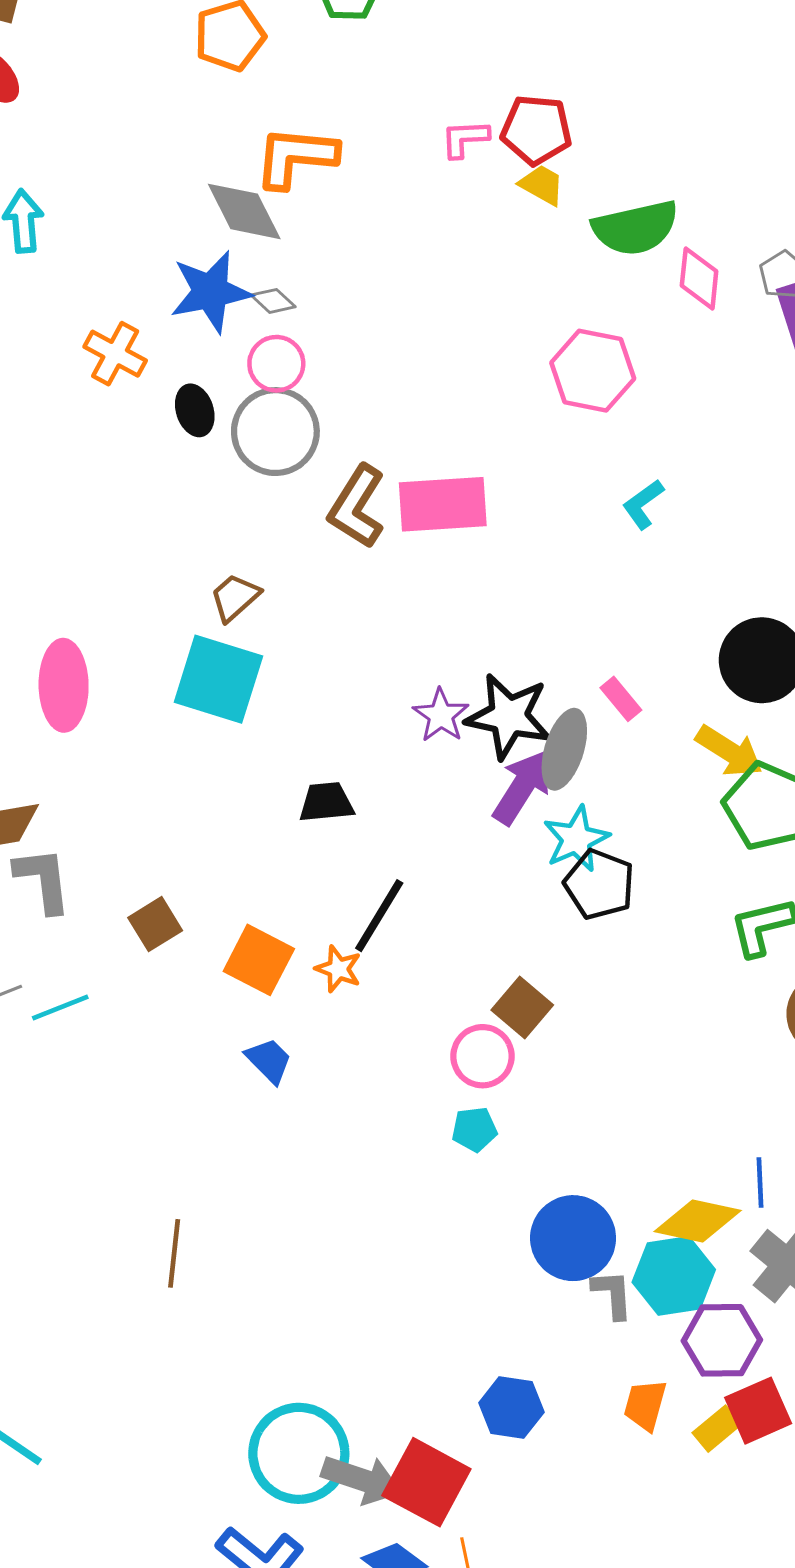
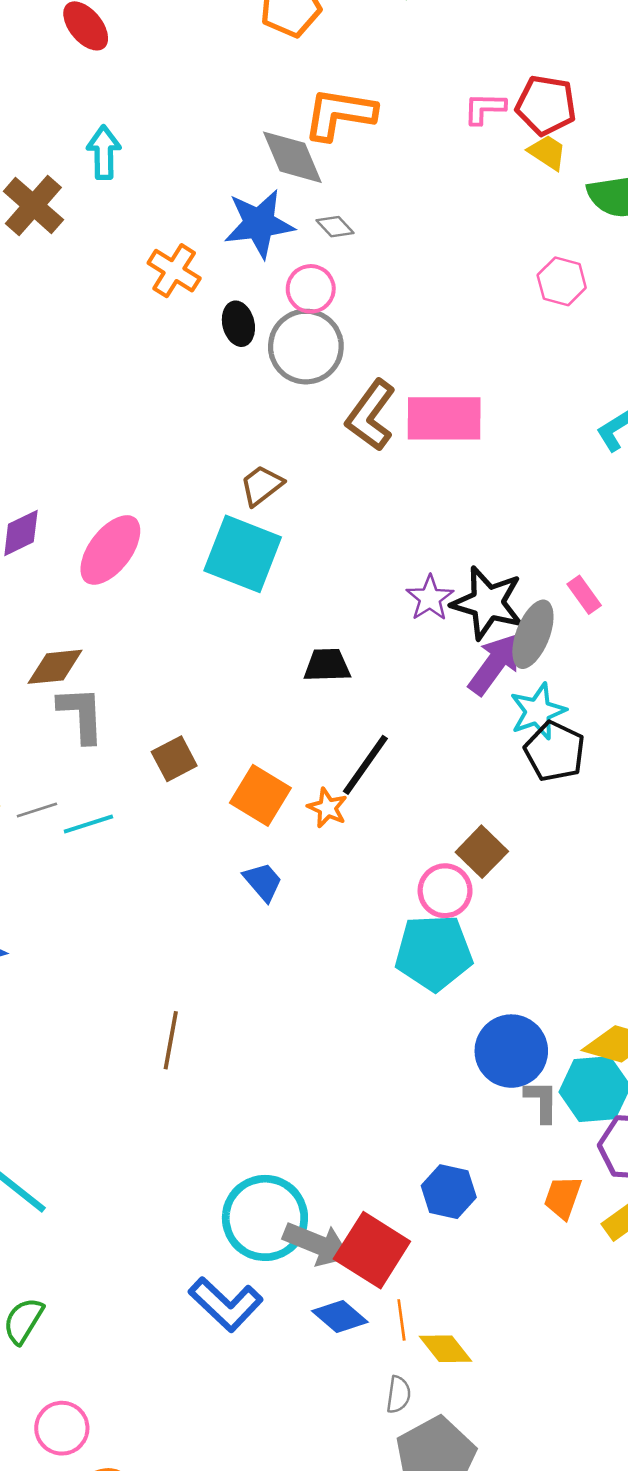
gray diamond: (273, 301) -> (335, 227), moved
pink hexagon: (593, 371) -> (562, 281), moved, size x0.7
pink ellipse: (64, 685) -> (110, 550), turned 34
cyan pentagon: (474, 1129) -> (434, 953), size x2.0

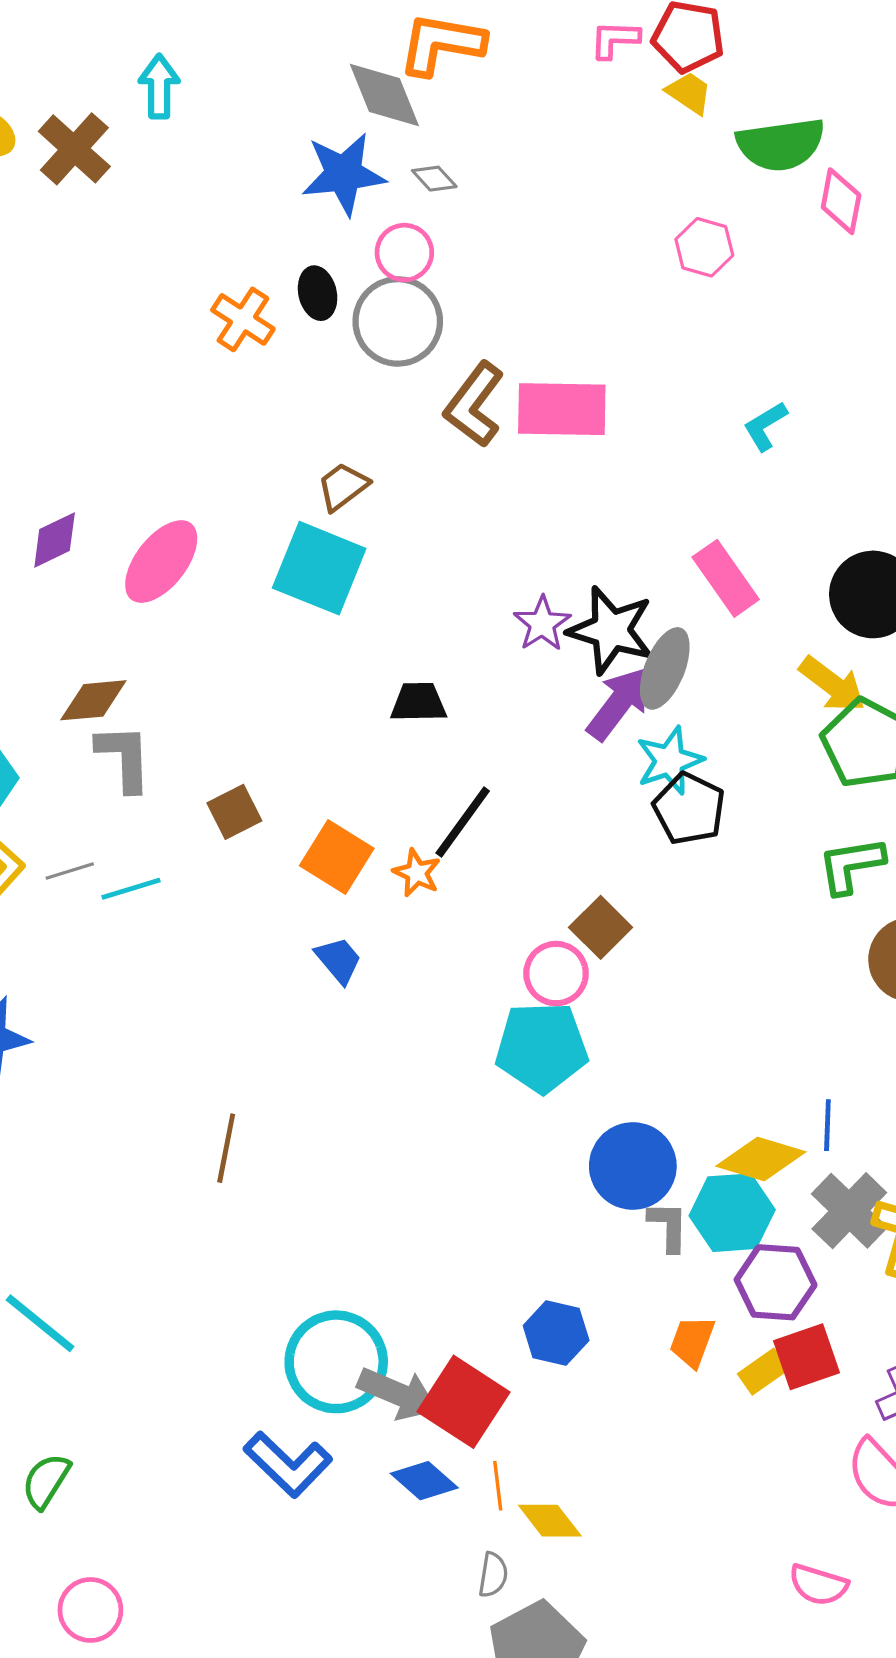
orange cross: (174, 271) -> (243, 319), moved
pink rectangle: (584, 595) -> (726, 578), moved, size x1.6

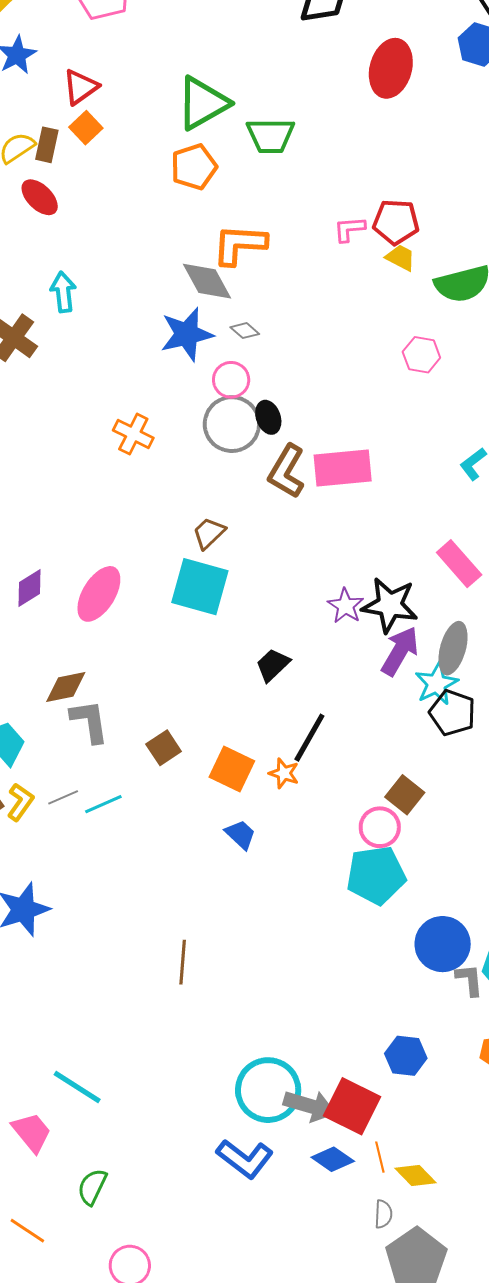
black ellipse: (318, 293) -> (268, 417), moved
gray ellipse: (665, 668) -> (453, 648), moved
black trapezoid: (418, 702) -> (273, 665), turned -36

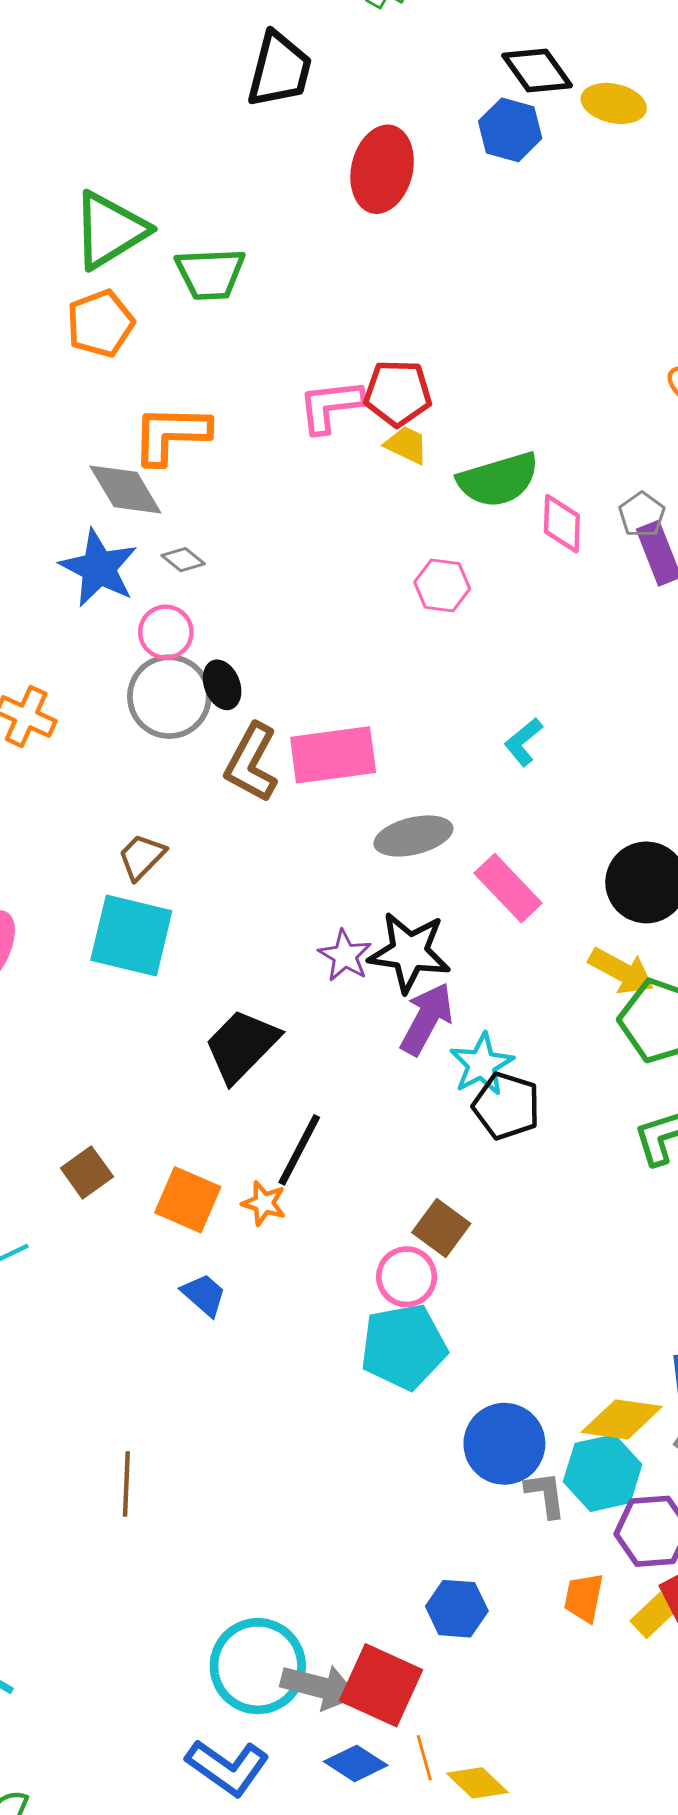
pink L-shape: (349, 229) -> (330, 406), size x1.4
blue star: (187, 334) -> (99, 568), turned -30
gray ellipse: (453, 648) -> (413, 836), moved, turned 63
black trapezoid: (273, 665) -> (242, 1046), size x1.5

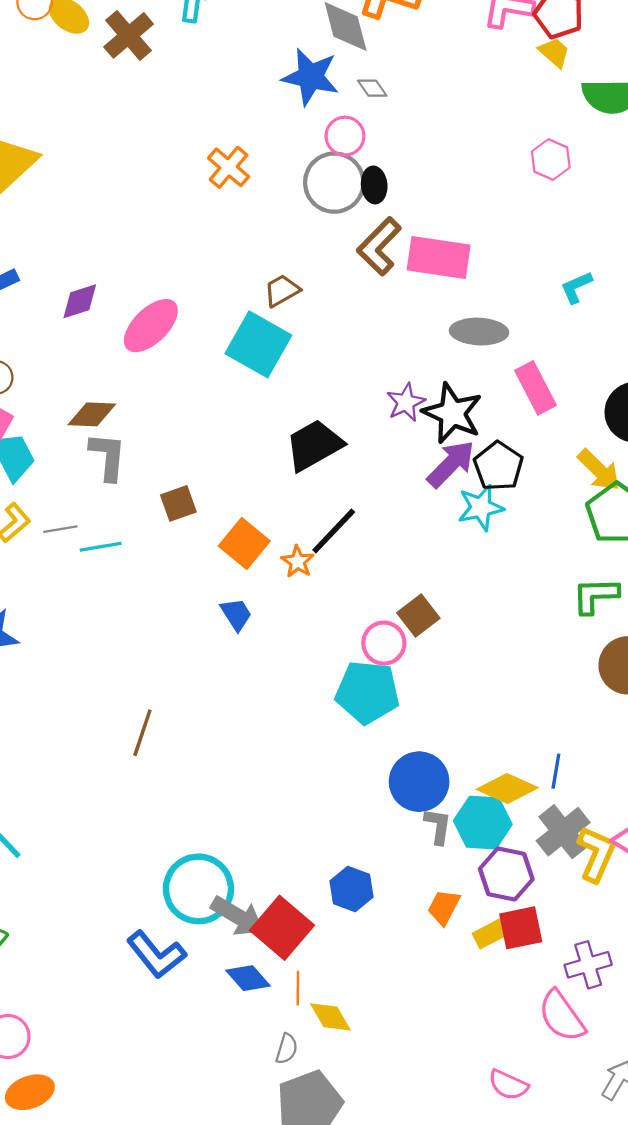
blue star: (99, 568) -> (311, 77), turned -30
black pentagon: (506, 1106) -> (498, 466), moved

